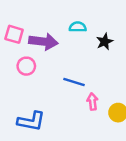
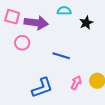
pink arrow: (92, 102) -> (76, 83), moved, turned 32
blue L-shape: (31, 121) -> (42, 88), moved, turned -30

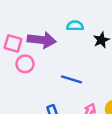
pink square: (12, 17) -> (13, 44), moved

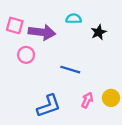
pink square: (13, 44) -> (15, 25), moved

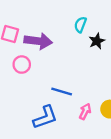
cyan semicircle: (74, 19) -> (80, 25), moved, turned -70
blue line: (70, 70) -> (62, 91), moved

